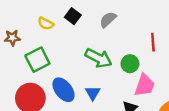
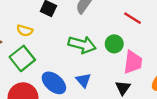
yellow semicircle: (46, 24) -> (25, 31), moved
red line: (153, 42) -> (133, 18), turned -42

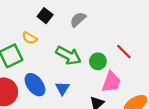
red line: (133, 18) -> (124, 52), moved
yellow semicircle: (25, 31) -> (30, 38), moved

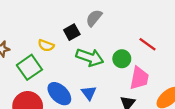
black square: (45, 16) -> (72, 32), moved, turned 32

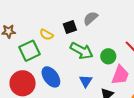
blue triangle: (89, 93) -> (86, 81), moved

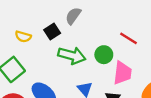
yellow semicircle: (46, 35) -> (23, 37), moved

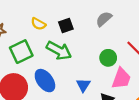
gray semicircle: (73, 16) -> (104, 19), moved
green arrow: (72, 55) -> (59, 50), moved

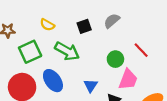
black square: (66, 25) -> (84, 26), moved

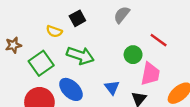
black square: (84, 26) -> (77, 18), moved

